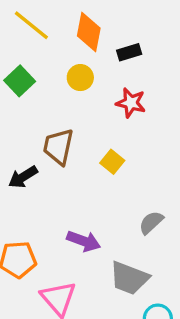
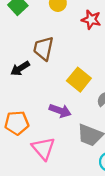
yellow square: (112, 162) -> (79, 80), moved, size x1.5

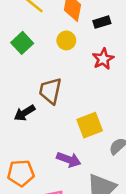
red star: (91, 20) -> (103, 59), turned 30
yellow square: (79, 80) -> (90, 125), turned 30

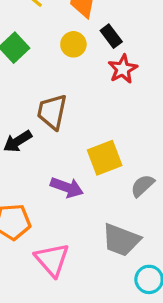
black rectangle: (102, 22) -> (111, 36), moved, turned 70
purple arrow: (69, 160) -> (67, 187), moved

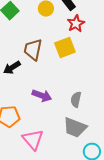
yellow square: (105, 158) -> (65, 48), moved
gray semicircle: (142, 186) -> (76, 100), moved, turned -35

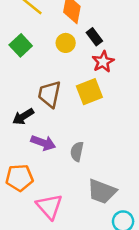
purple arrow: (42, 96) -> (43, 143), moved
gray semicircle: (76, 100) -> (77, 152), moved

